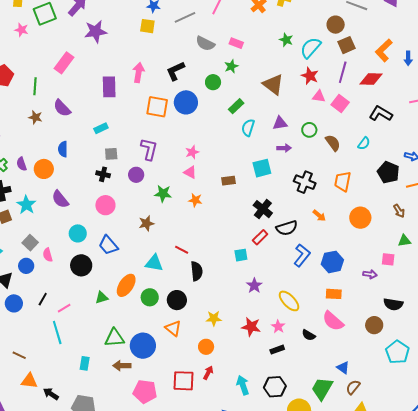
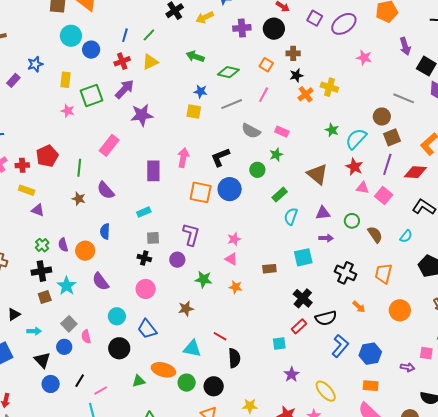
orange ellipse: (126, 285) -> (163, 370), turned 70

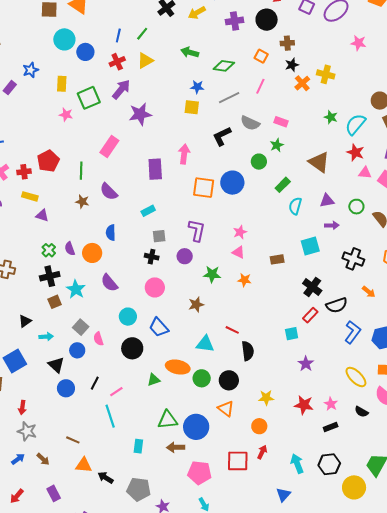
black L-shape: (220, 157) -> (222, 136), moved
yellow ellipse: (326, 391) -> (356, 377), moved

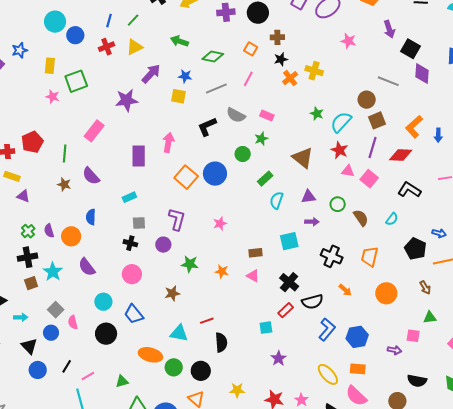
purple arrow: (121, 89) -> (151, 74), moved
orange square: (204, 188) -> (186, 177), turned 30
pink triangle: (238, 252) -> (253, 276), moved
red line: (232, 330) -> (207, 321), turned -48
green triangle: (154, 380) -> (122, 381), moved

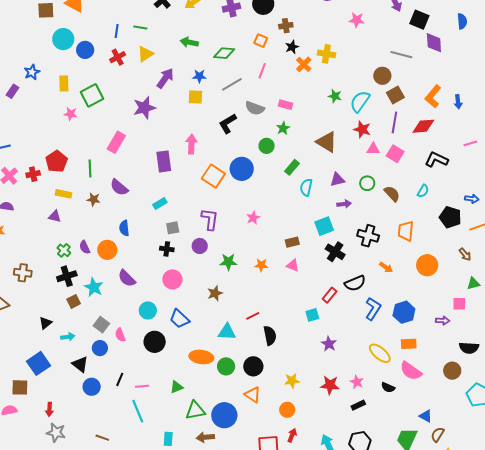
green line: (133, 20) -> (140, 27), turned 64
yellow rectangle: (12, 176) -> (63, 194), moved
black cross: (289, 282) -> (335, 252), moved
pink line: (88, 376) -> (142, 386), turned 32

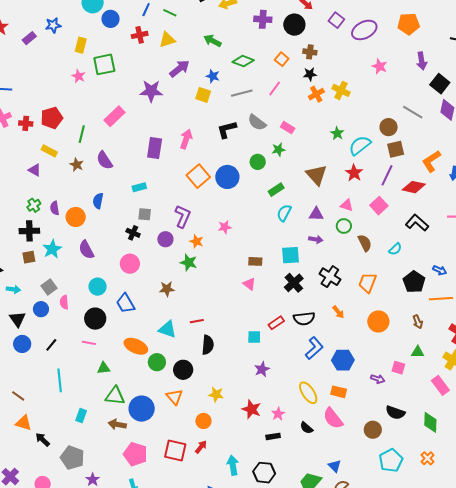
pink triangle: (373, 149) -> (347, 205), moved
orange star: (261, 265) -> (196, 241), moved
pink line: (142, 386) -> (89, 343), moved

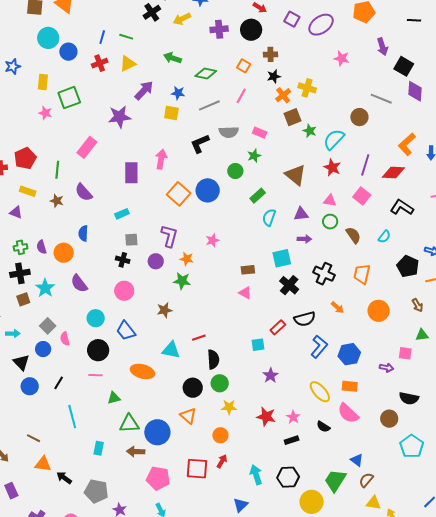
gray semicircle: (257, 122) -> (229, 132), turned -30
brown square: (396, 149) -> (292, 117), moved
green cross: (34, 205) -> (20, 247), turned 32
green circle: (157, 362) -> (220, 383), moved

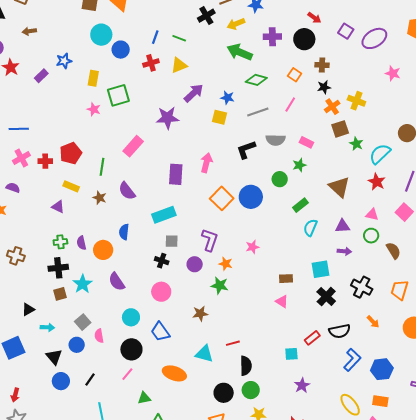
green arrow: (173, 58) -> (240, 52), moved, size x1.4
cyan rectangle: (122, 214) -> (164, 215), size x1.6
pink line: (96, 375) -> (127, 374), turned -56

